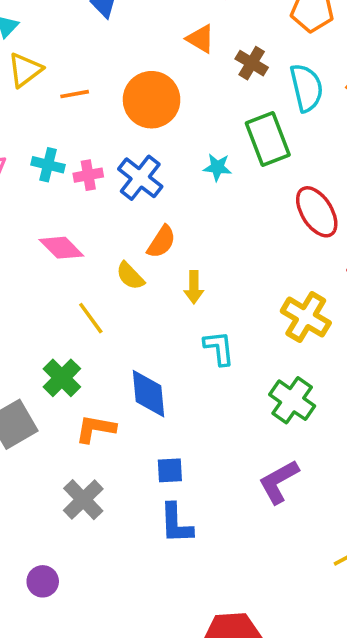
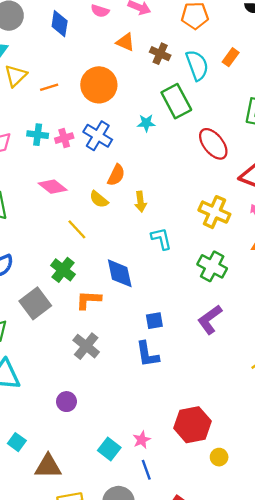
blue square: (170, 470) -> (154, 321), moved

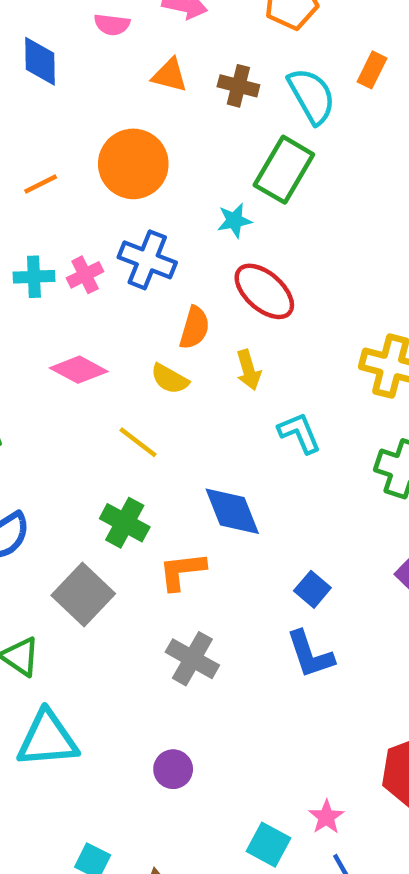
green rectangle: (176, 101) -> (284, 170), turned 68
red ellipse: (213, 144) -> (264, 291), moved
blue square: (154, 321) -> (312, 589), turned -30

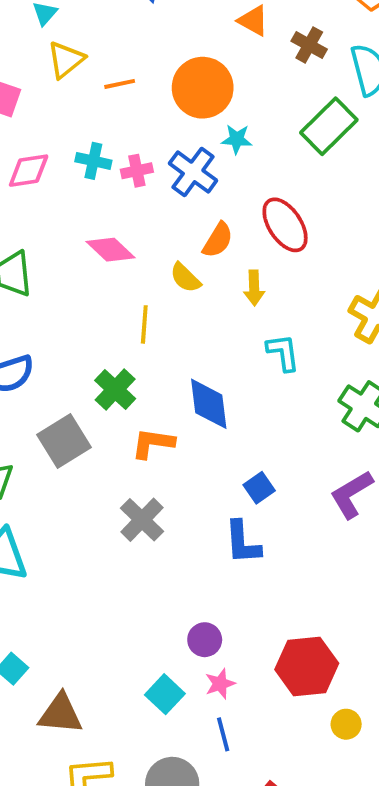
cyan star: (234, 221) -> (237, 139), moved
yellow line: (138, 442) -> (144, 324), turned 42
purple circle: (173, 769) -> (205, 640), moved

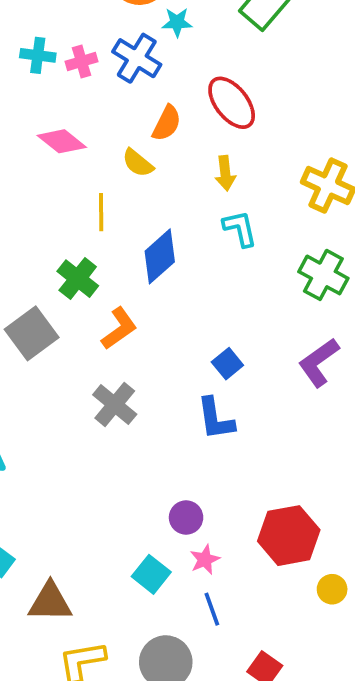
yellow arrow: (254, 288) -> (225, 173), moved
blue diamond: (209, 404) -> (160, 256), moved, turned 60
orange L-shape: (153, 443) -> (119, 328), turned 141

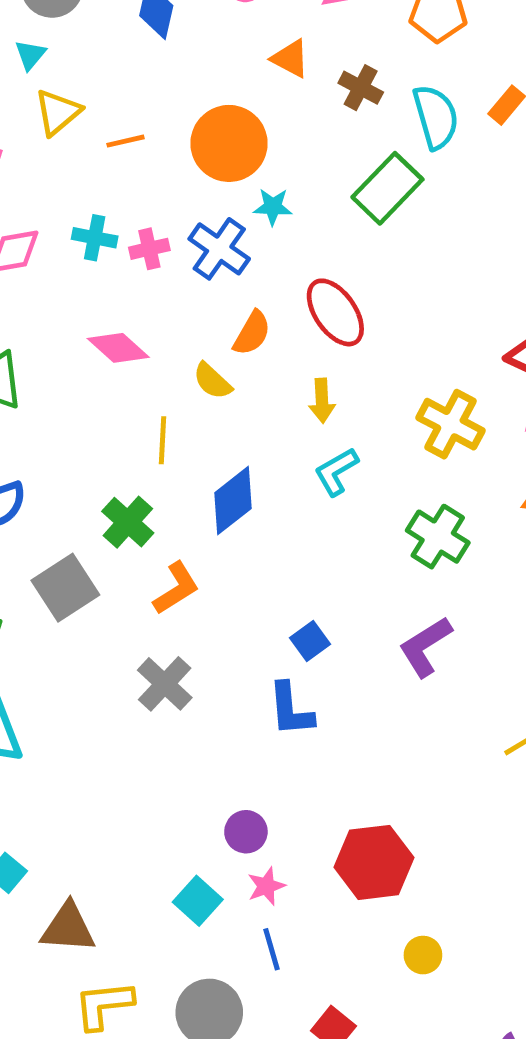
cyan L-shape: (240, 229) -> (336, 472), turned -111
yellow circle: (332, 589) -> (423, 955), moved

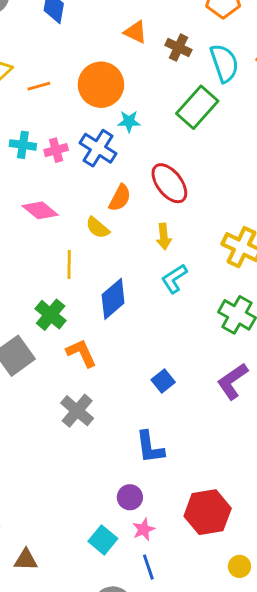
orange L-shape: (176, 588) -> (81, 353), turned -80
blue L-shape: (291, 710) -> (150, 447), moved
brown triangle: (68, 928) -> (26, 560), size x0.7

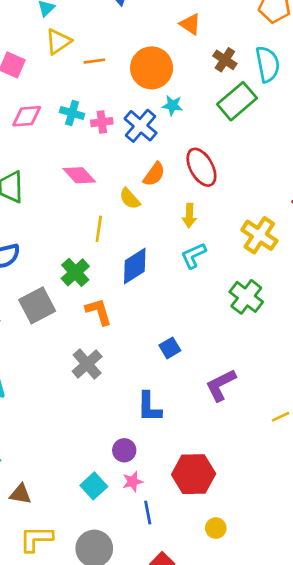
brown cross: (178, 48) -> (225, 60), moved
purple L-shape: (232, 381) -> (221, 385), moved
blue line: (148, 567) -> (148, 513), moved

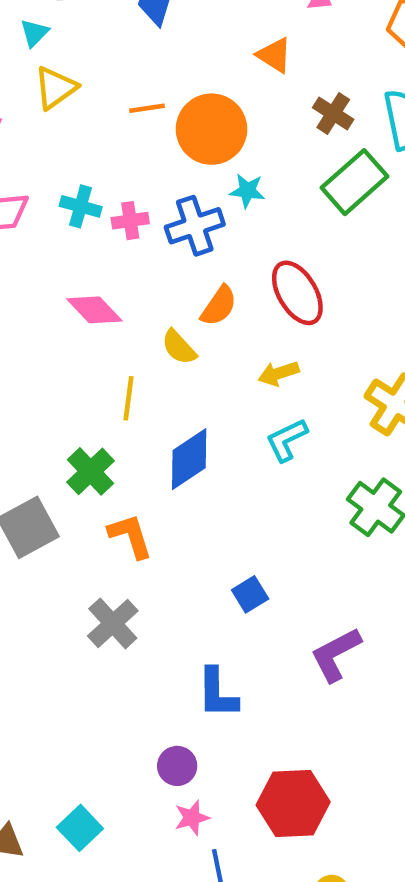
orange line: (94, 61) -> (147, 108), moved
blue cross: (141, 126) -> (195, 226), turned 32
yellow arrow: (189, 215) -> (279, 373), turned 70
cyan square: (94, 486) -> (80, 828), moved

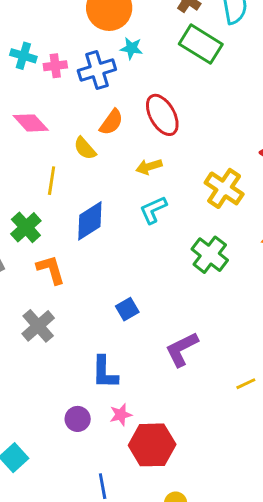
green rectangle: (354, 182) -> (201, 44), turned 72
pink star: (192, 818) -> (121, 415), moved

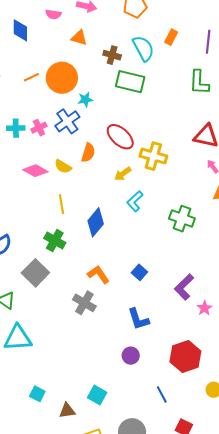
yellow semicircle: (85, 148) -> (63, 167), moved
yellow cross: (224, 188) -> (153, 156), moved
orange L-shape: (51, 270) -> (98, 274), moved
pink star: (121, 415) -> (204, 308), moved

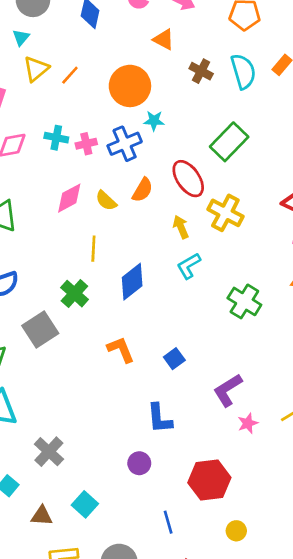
orange line: (31, 77) -> (70, 75), moved, turned -35
green rectangle: (130, 82) -> (229, 142), moved, turned -72
pink diamond: (35, 171) -> (69, 198), turned -70
yellow arrow: (123, 174) -> (181, 227), turned 90
gray cross: (84, 303) -> (49, 452), moved

